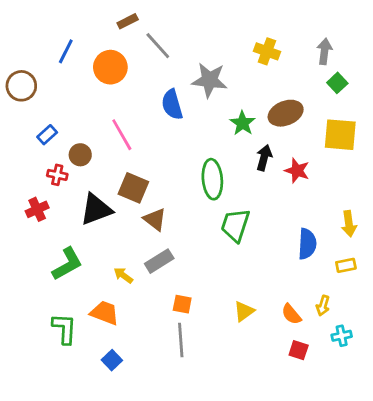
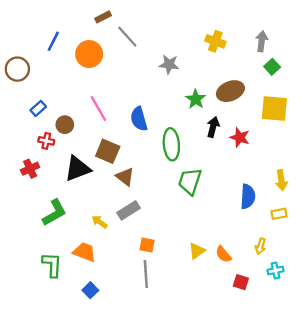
gray star: (209, 80) -> (169, 64), size x0.7
blue semicircle: (172, 105) -> (139, 119), moved
orange semicircle: (291, 314) -> (223, 254), moved

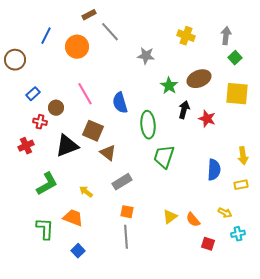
gray rectangle: (129, 210) -> (122, 182), moved
yellow arrow: (260, 246) -> (225, 213), turned -80

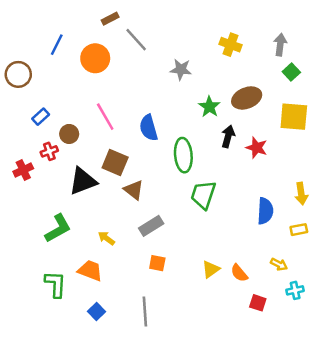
red cross: (40, 122) -> (49, 151), turned -32
red cross: (26, 146) -> (23, 170), moved
gray line: (126, 237) -> (145, 311), moved

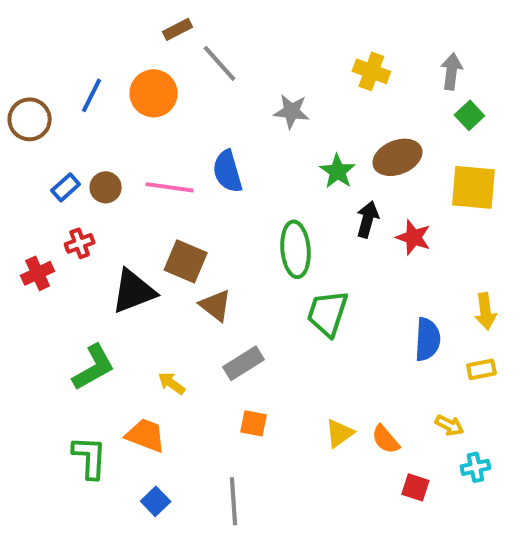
blue line: (57, 45) -> (92, 95), moved
pink line: (105, 117) -> (170, 187), turned -52
blue semicircle: (149, 128) -> (228, 171), moved
brown circle: (69, 134) -> (106, 187), moved

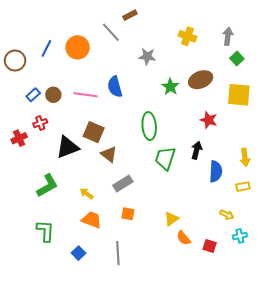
brown rectangle: (178, 29) -> (130, 15), moved
black arrow: (367, 219) -> (197, 150), moved
orange trapezoid: (146, 435) -> (92, 220), moved
orange semicircle: (385, 439) -> (183, 238), moved

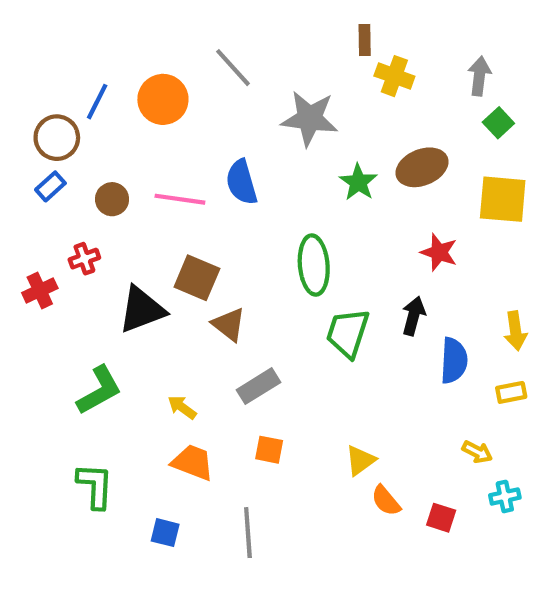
brown rectangle: (130, 15) -> (365, 40), moved, turned -64
gray star: (147, 56) -> (309, 119), size x1.5
brown circle: (15, 60) -> (57, 138), moved
blue rectangle: (33, 95) -> (50, 186), moved
blue square: (79, 253) -> (165, 533), turned -32

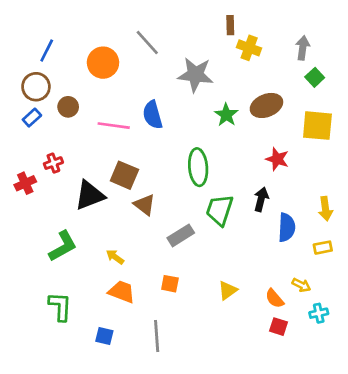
blue line: (97, 102) -> (47, 51), moved
brown circle: (112, 199) -> (68, 107), moved
gray rectangle: (259, 386) -> (181, 235), moved
orange semicircle: (386, 501) -> (275, 298), moved

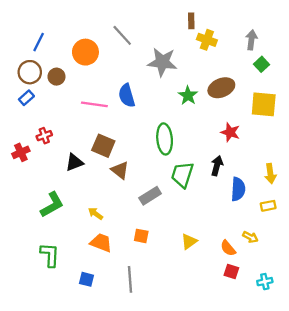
brown circle: (68, 107) -> (56, 77), moved
black triangle: (90, 195) -> (74, 162), size x0.7
cyan cross: (319, 313) -> (265, 282), moved

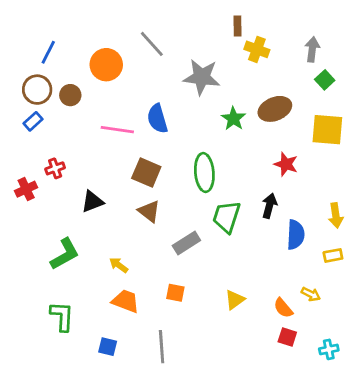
brown square: (103, 146) -> (146, 172), moved

